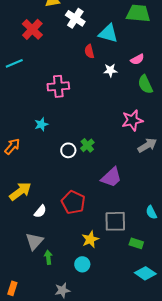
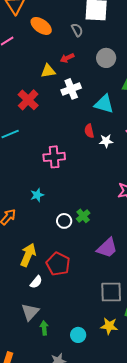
white cross: (75, 18) -> (71, 89), turned 36
red semicircle: (89, 51) -> (89, 131), moved
yellow arrow: (20, 191) -> (28, 255), moved, turned -30
red pentagon: (73, 202) -> (58, 264), moved
yellow star: (90, 239) -> (109, 326), moved, turned 30

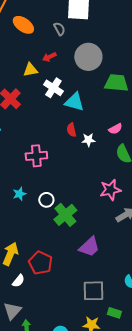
gray circle: (106, 58) -> (88, 57), size x1.4
white cross: (71, 89) -> (53, 88), turned -36
cyan triangle: (104, 104) -> (74, 102), moved
green cross: (83, 216) -> (65, 215), size x1.6
white circle: (64, 221) -> (46, 200), moved

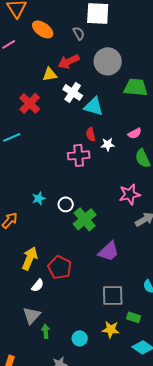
red arrow: (49, 57) -> (69, 61), size x1.5
pink cross: (36, 156) -> (79, 155), moved

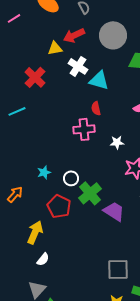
white star: (108, 144) -> (117, 142), moved
purple trapezoid: (109, 251) -> (114, 211), moved, turned -105
red pentagon: (60, 267) -> (59, 206), moved

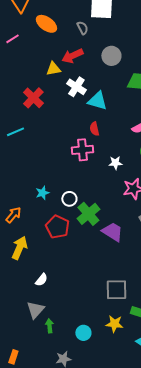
gray circle: (113, 35) -> (111, 56), size x0.7
yellow arrow: (35, 232) -> (19, 248), moved

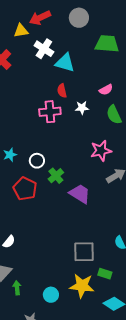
white star: (115, 163) -> (82, 108), moved
green cross: (88, 214) -> (56, 176), size x0.7
yellow star: (114, 324) -> (82, 286), size x1.4

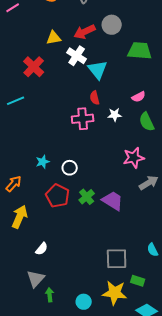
red arrow: (40, 18) -> (85, 32), moved
cyan triangle: (65, 63) -> (98, 70), turned 35
green cross: (56, 176) -> (87, 197), moved

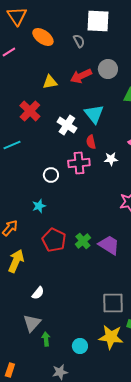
white cross: (77, 56) -> (67, 125), moved
white circle: (70, 168) -> (51, 175), moved

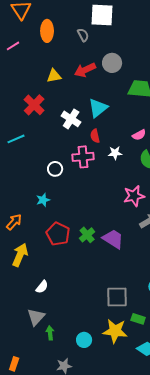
orange ellipse: (43, 37) -> (47, 31), turned 55
cyan triangle: (94, 114) -> (98, 108), turned 30

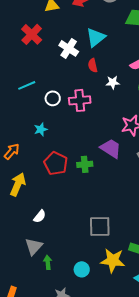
cyan line: (16, 139) -> (27, 85), moved
pink cross: (83, 157) -> (80, 100), moved
green cross: (87, 235) -> (85, 164), turned 35
purple trapezoid: (113, 239) -> (111, 148), moved
gray square: (117, 297) -> (100, 226), moved

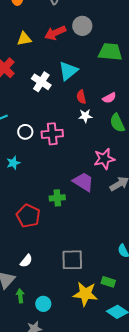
red semicircle: (93, 65) -> (81, 97), moved
red pentagon: (56, 163) -> (28, 216), moved
white semicircle: (40, 216) -> (26, 261), moved
cyan circle: (82, 269) -> (43, 304), moved

